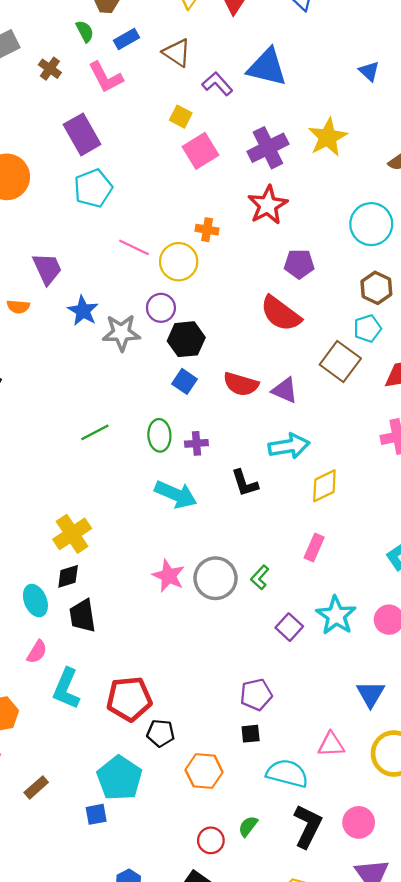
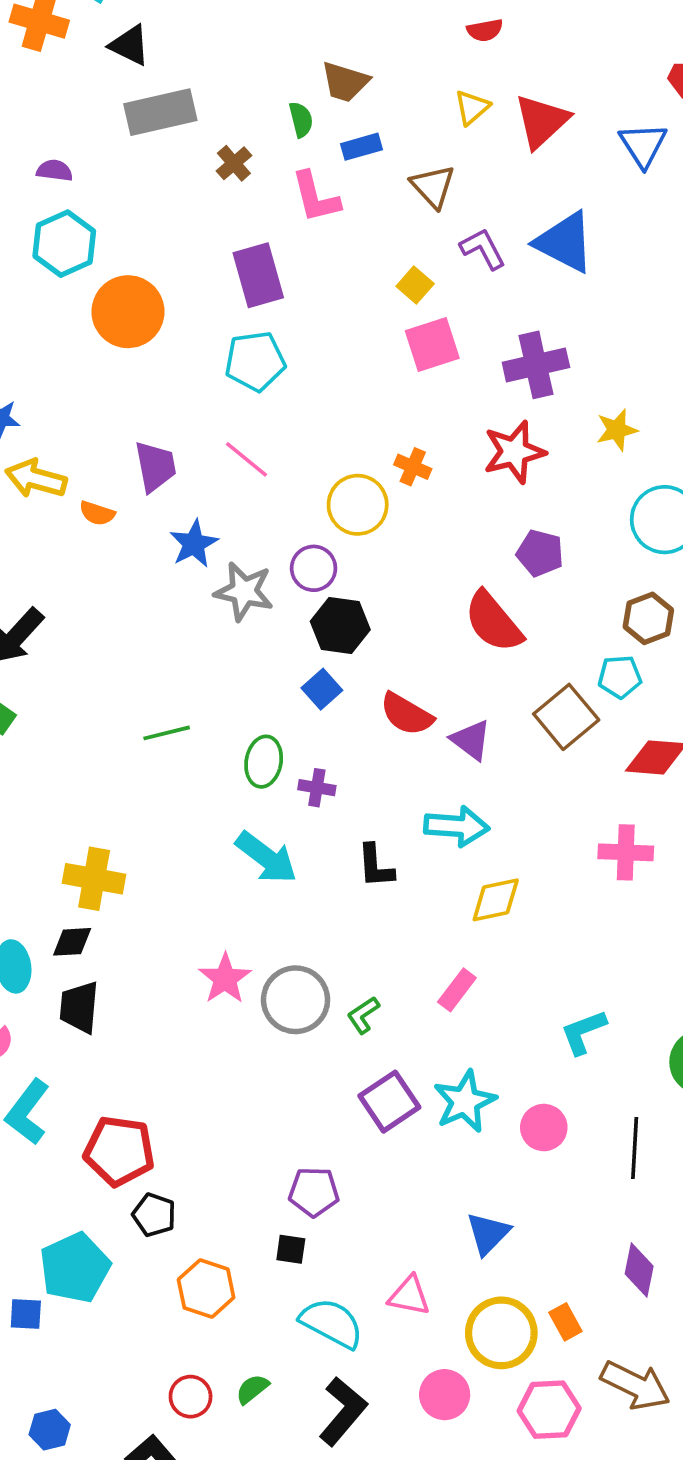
yellow star: (328, 137) -> (617, 430), moved, size x0.7
pink line: (134, 247) -> (246, 459), moved
yellow cross: (72, 534) -> (94, 879), turned 30
purple square: (289, 627) -> (389, 1102), size x1.4
pink circle: (359, 822) -> (445, 1395), moved

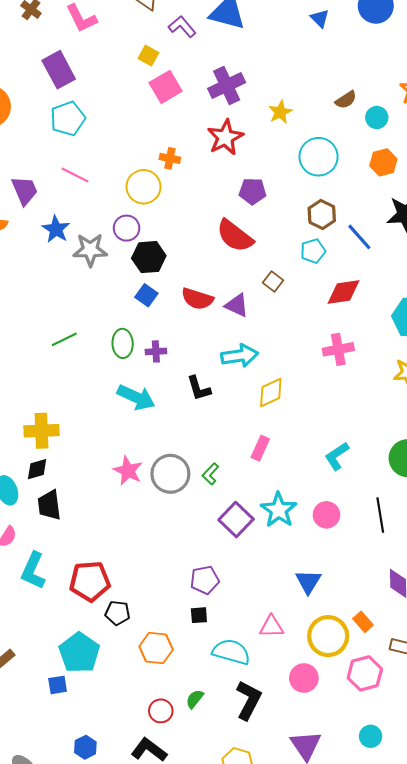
brown square: (566, 717) -> (273, 281), moved, size x0.6

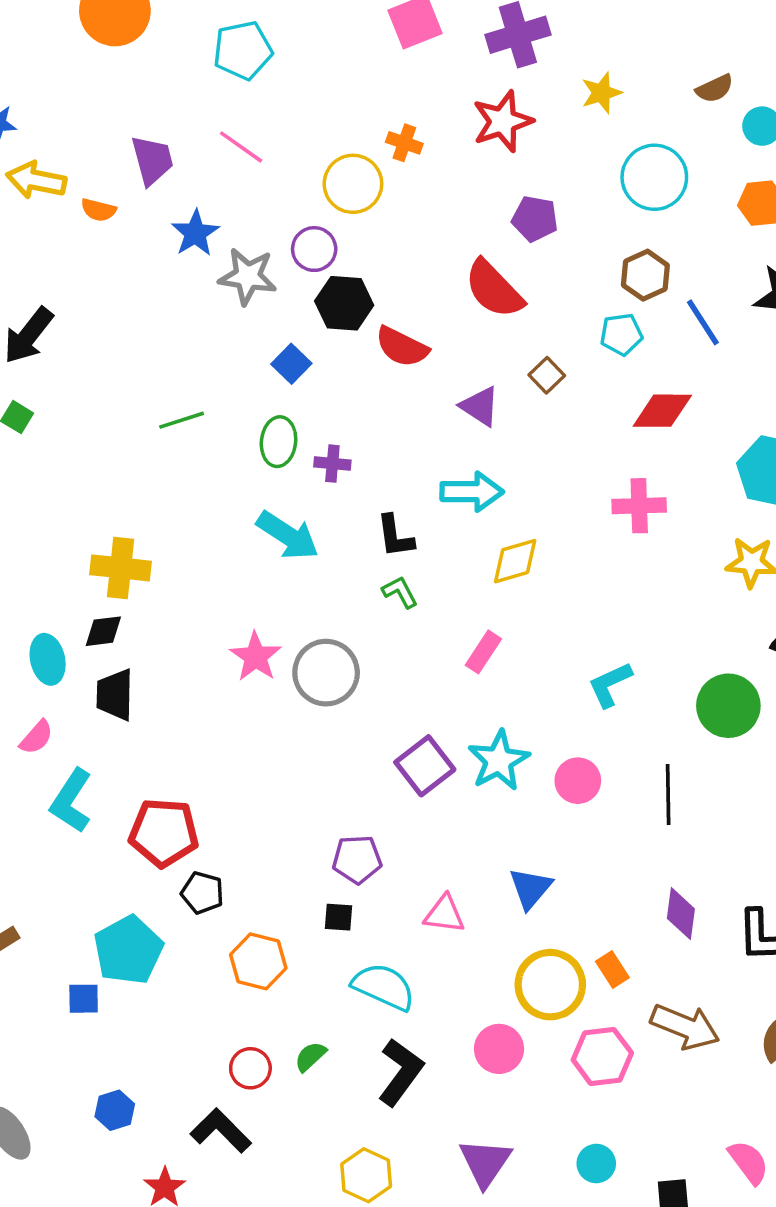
blue square: (146, 295) -> (291, 364), moved
red semicircle: (197, 299) -> (402, 347), moved
green L-shape: (210, 474) -> (400, 592), moved, turned 100
pink triangle: (272, 627) -> (444, 914), moved

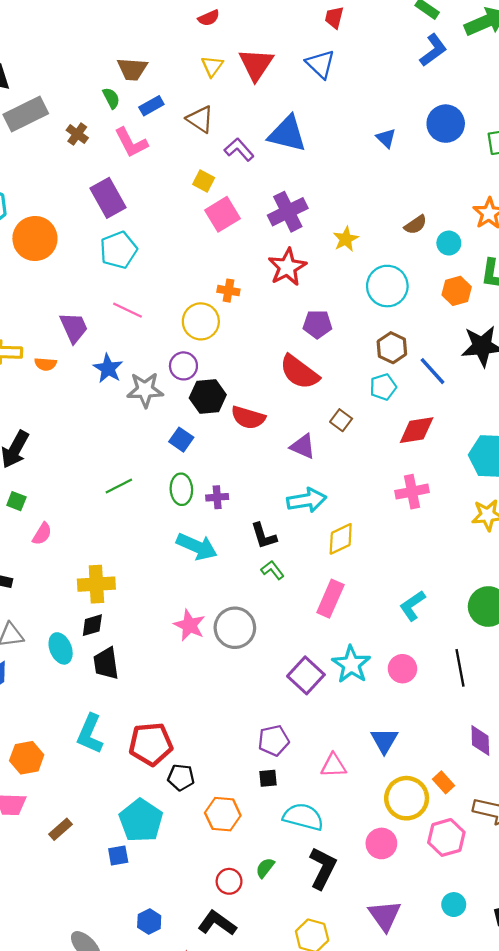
pink rectangle: (483, 652) -> (330, 599), size x1.4
pink semicircle: (36, 737) -> (42, 534), moved

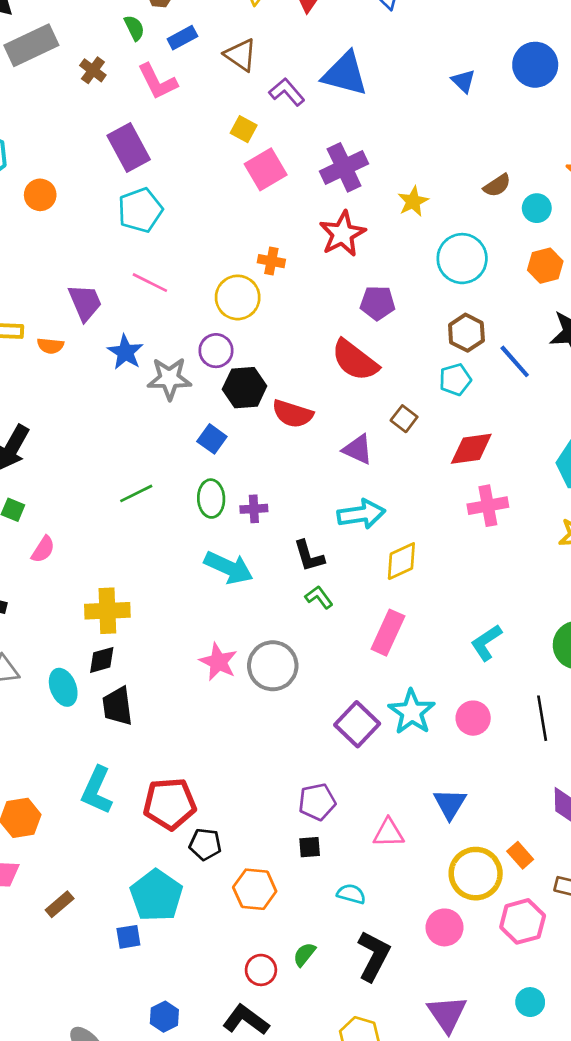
orange circle: (35, 239) -> (40, 195), size x0.6
red diamond: (417, 430) -> (471, 449), moved
cyan semicircle: (303, 817) -> (351, 894), size x0.6

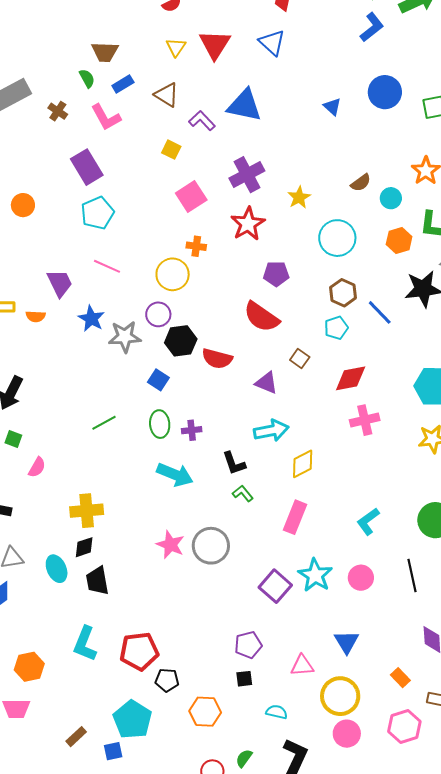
pink square: (266, 169) -> (191, 197), moved
yellow circle: (476, 874) -> (340, 696), moved
brown rectangle: (60, 904) -> (76, 737), moved

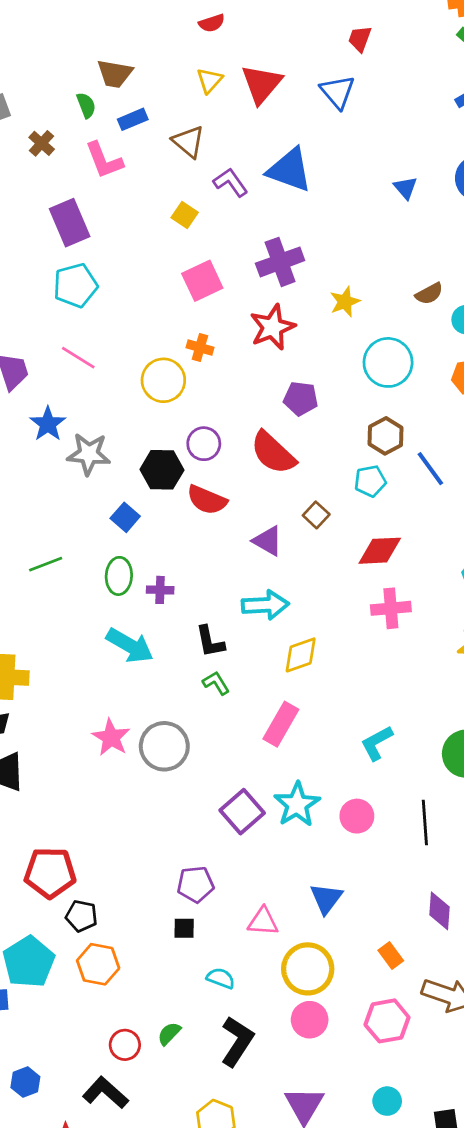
purple circle: (158, 314) -> (204, 444), moved
orange hexagon: (205, 712) -> (98, 964), moved

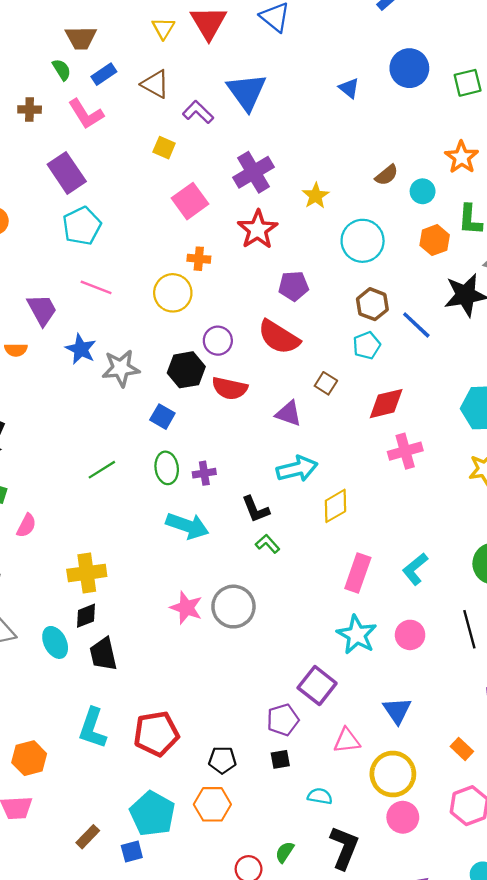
brown cross: (42, 143) -> (30, 110), turned -30
blue triangle: (290, 170) -> (247, 92), turned 45
pink rectangle: (281, 724) -> (358, 573), moved
purple square: (242, 812) -> (317, 685), moved
black pentagon: (81, 916) -> (222, 760), moved

